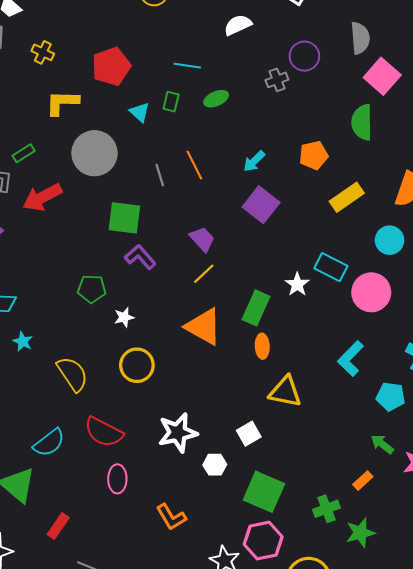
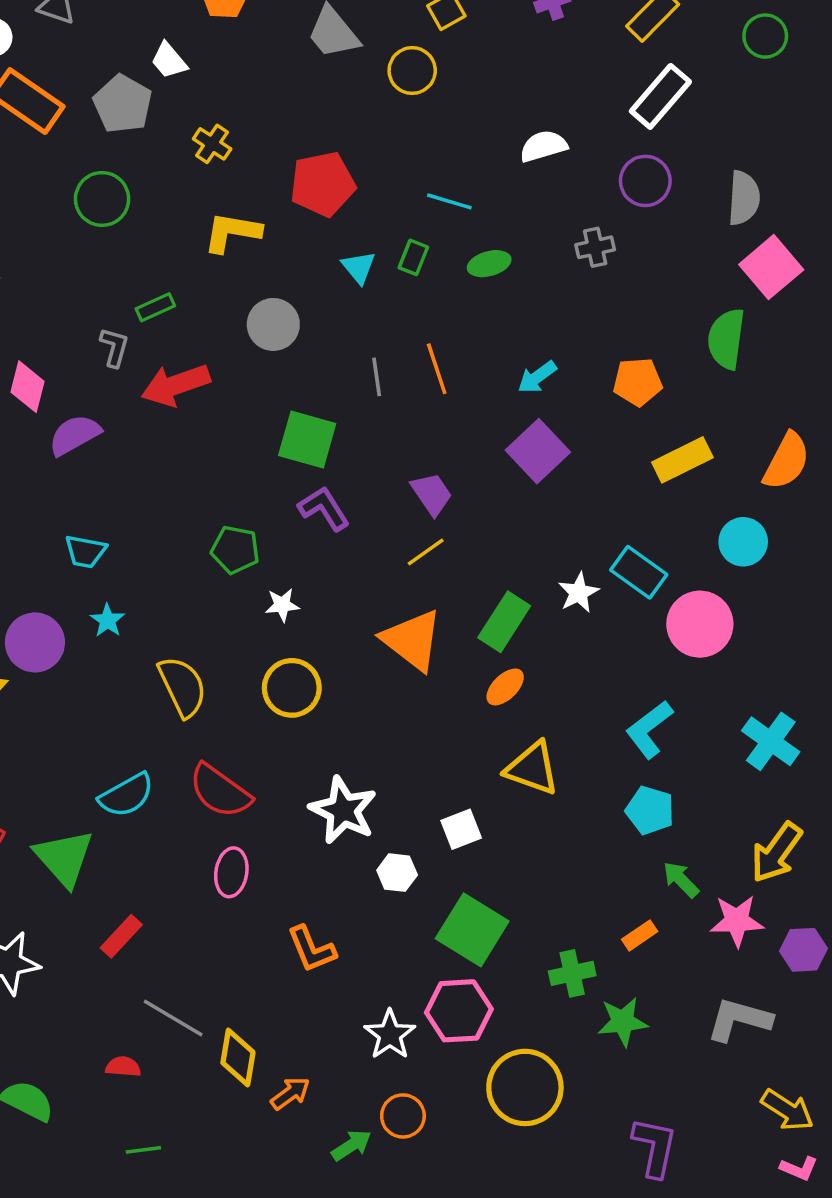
purple circle: (304, 56) -> (645, 181), moved
gray circle: (94, 153) -> (273, 324), size x0.7
orange ellipse: (262, 346) -> (505, 687), turned 40
cyan pentagon: (391, 396) -> (650, 810), moved
white star: (178, 433) -> (343, 810), turned 30

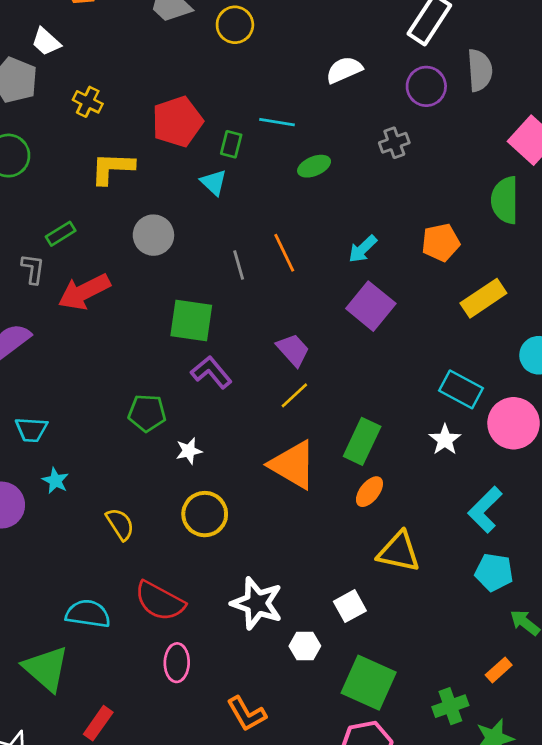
gray semicircle: (744, 198) -> (480, 70), moved
green rectangle: (413, 257) -> (231, 144), moved
white star: (579, 593) -> (445, 440), moved
yellow semicircle: (182, 687) -> (120, 524), size x0.7
cyan semicircle: (126, 795) -> (88, 614), turned -135

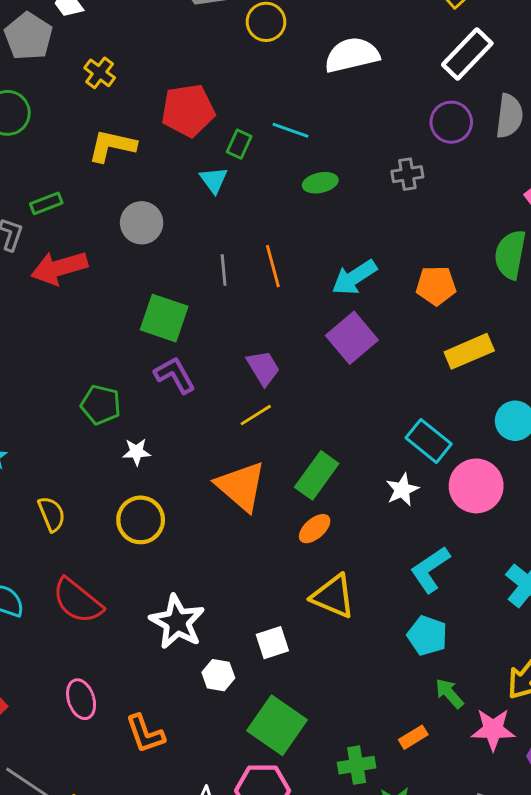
white semicircle: (344, 70) -> (352, 55), moved, size x1.4
cyan arrow: (363, 249) -> (354, 277), size x1.4
pink ellipse: (177, 663) -> (81, 699), moved, turned -30

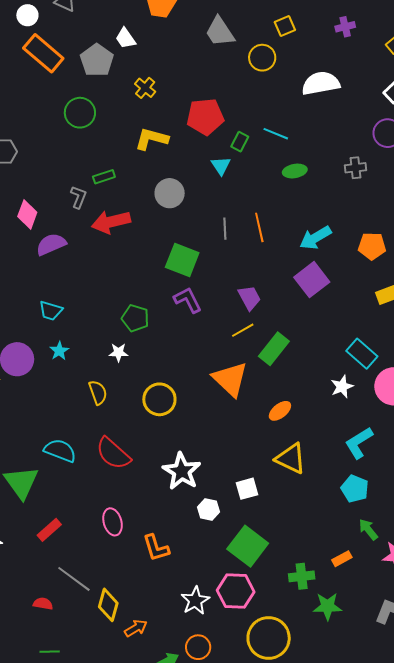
white star: (136, 452) -> (118, 352), moved
green rectangle: (317, 475) -> (274, 349), moved

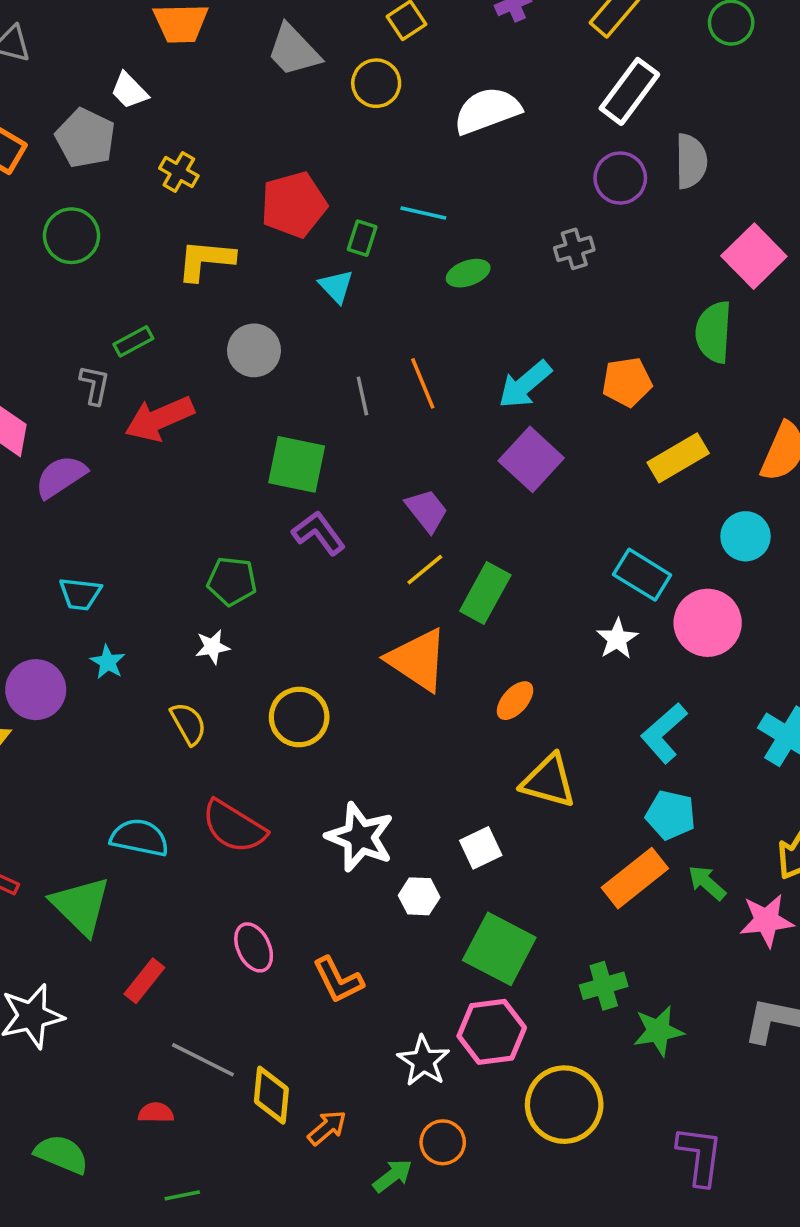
orange rectangle: (342, 559) -> (635, 878), moved, size x1.8

